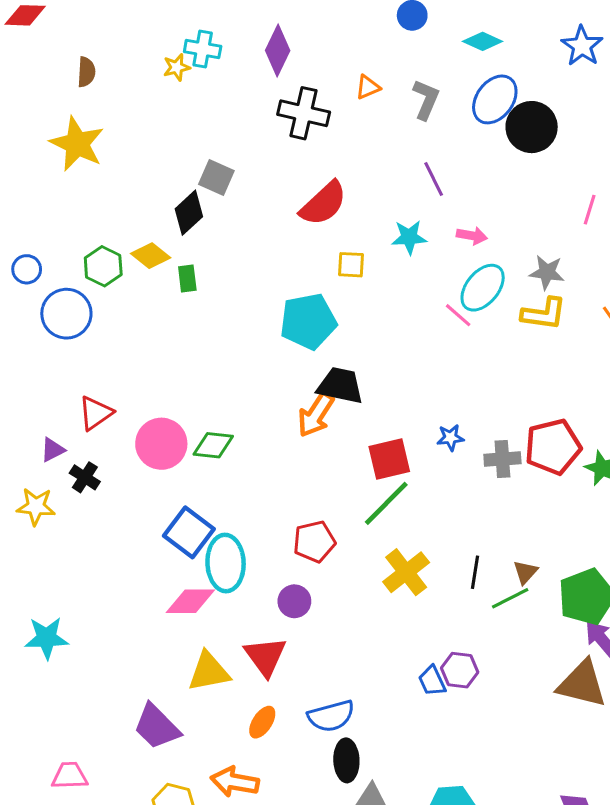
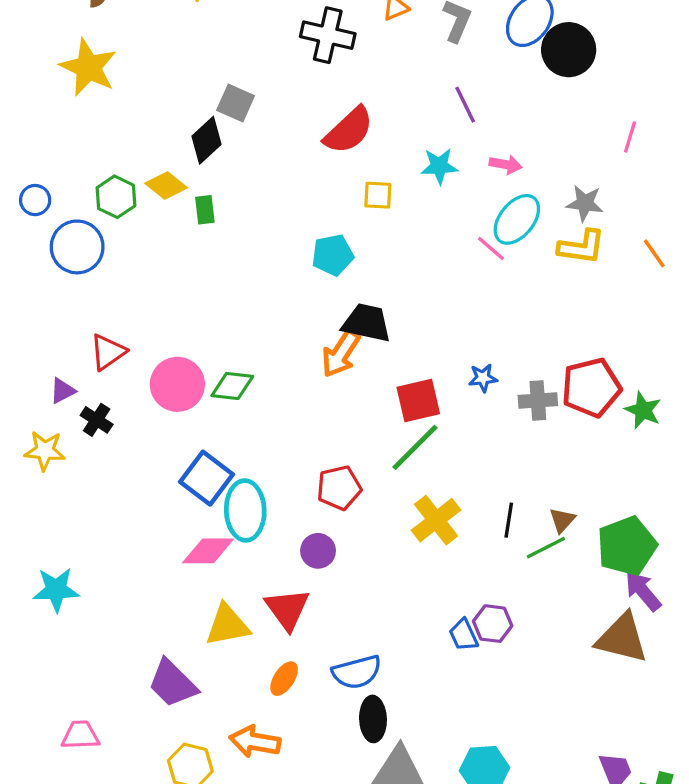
cyan pentagon: (308, 321) -> (333, 255), size x0.7

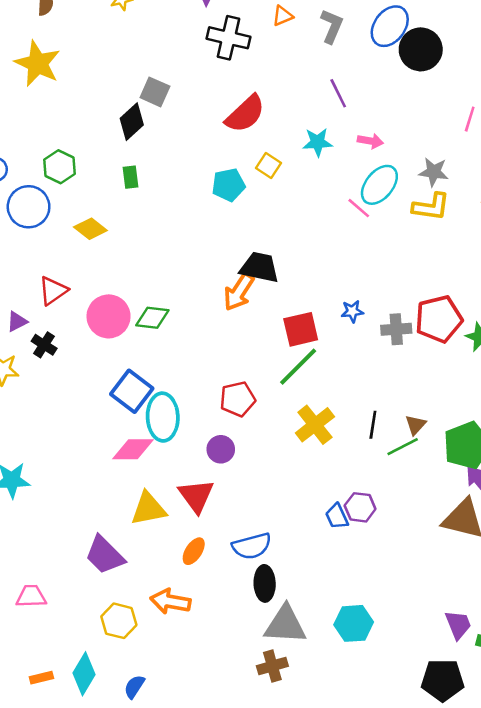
yellow diamond: (166, 185) -> (90, 229), moved
yellow square: (378, 195) -> (268, 165), turned 30
cyan pentagon: (333, 255) -> (228, 185), moved

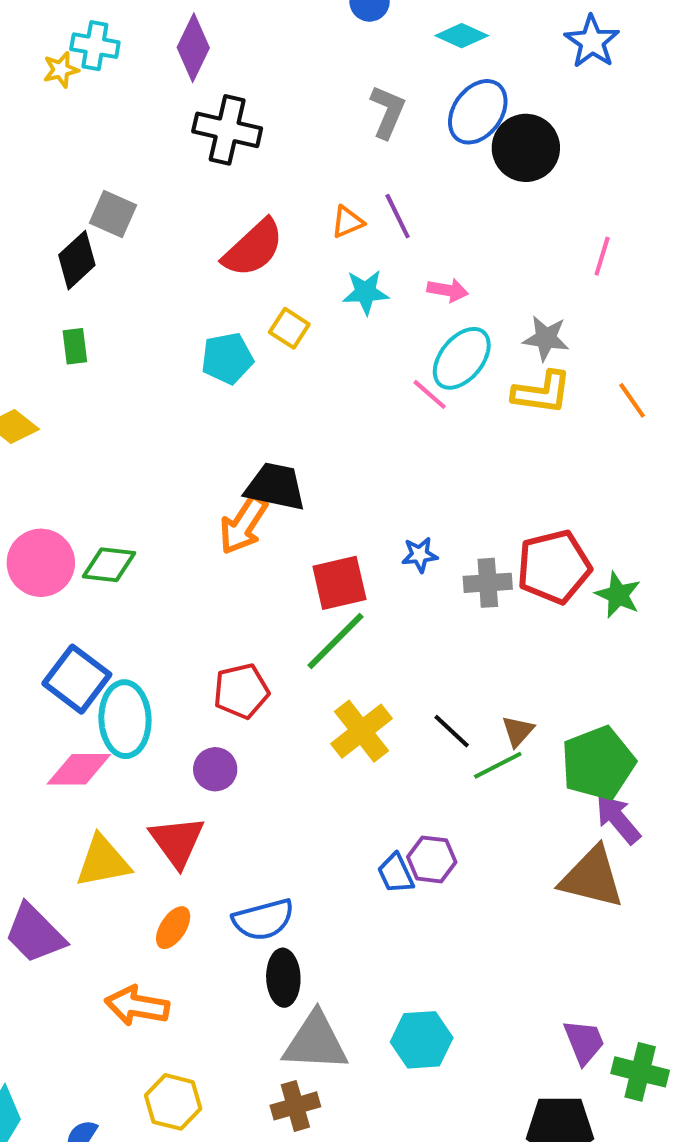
orange triangle: (283, 16) -> (347, 222), moved
black line: (373, 425) -> (452, 731), turned -56
yellow hexagon: (119, 621) -> (173, 1102), moved

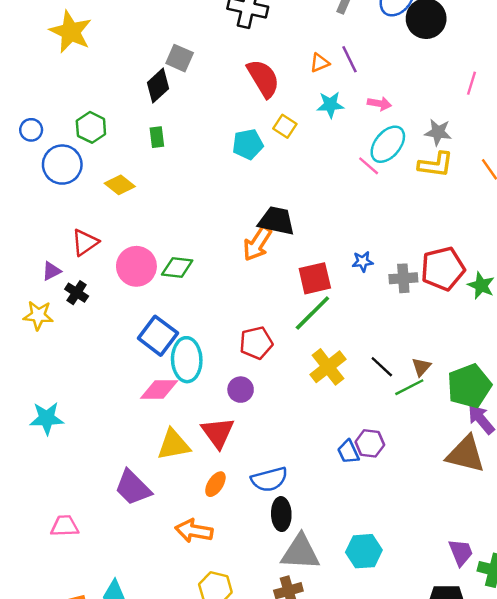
red semicircle: (253, 248) -> (263, 78), turned -78

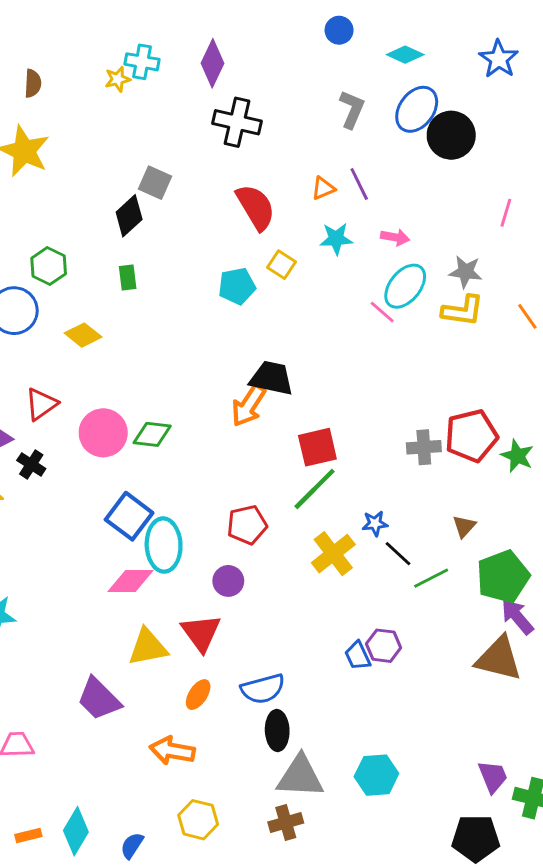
blue star: (363, 262) -> (375, 523), moved
brown triangle: (421, 367) -> (464, 526), moved

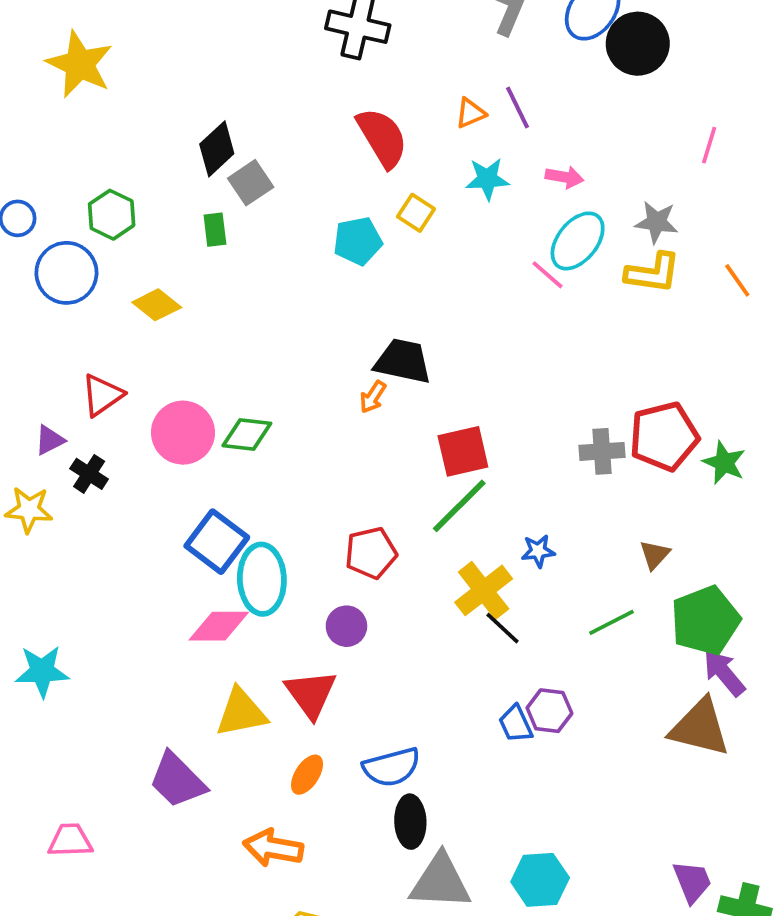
gray square: (155, 183) -> (251, 183), moved, turned 32
orange arrow: (248, 406) -> (373, 397), size x0.6
black line: (398, 554) -> (502, 628), moved

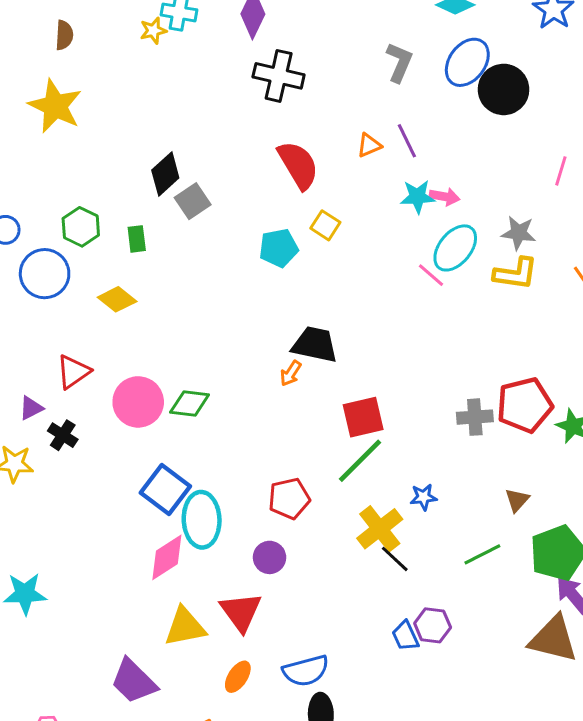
cyan star: (487, 179) -> (417, 197), moved
green rectangle: (215, 230) -> (137, 239), moved
pink diamond: (219, 626) -> (167, 557), turned -33

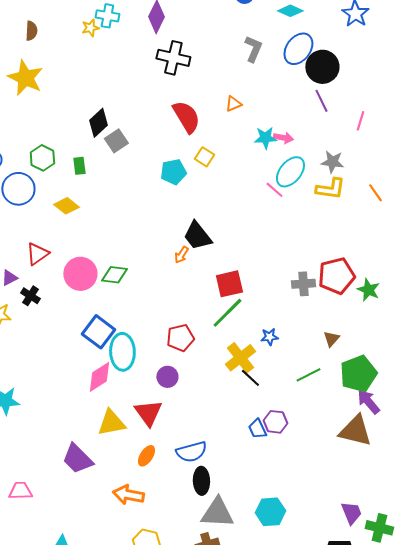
purple line: (407, 141) -> (321, 101), moved
black trapezoid: (315, 345) -> (197, 236), turned -140

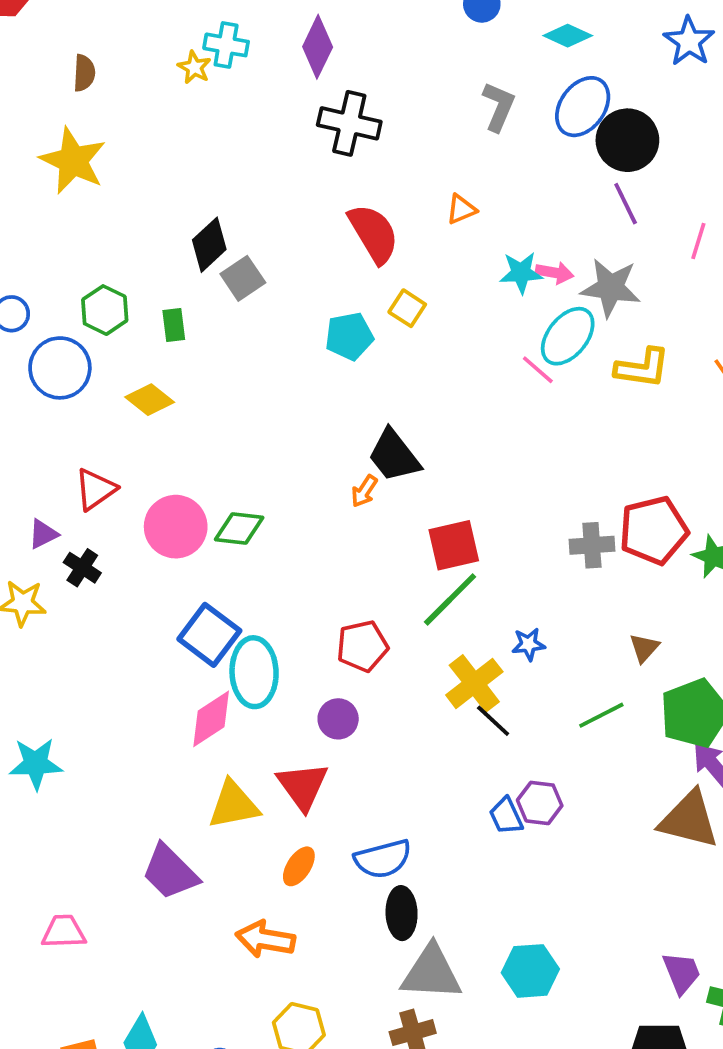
yellow star: (90, 28) -> (194, 67), turned -30
gray star: (332, 162) -> (611, 288), moved, size x1.4

